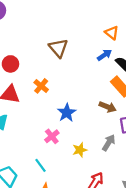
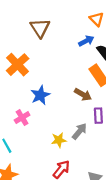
orange cross: (41, 86) -> (18, 65), size x1.5
yellow star: (80, 150) -> (59, 140), moved

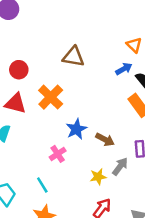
brown triangle: (40, 28) -> (73, 57), turned -45
brown arrow: (83, 94) -> (105, 140), moved

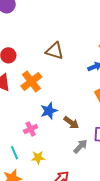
yellow star: (98, 177) -> (38, 158), moved

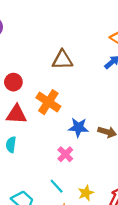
blue star: (49, 111) -> (78, 127), turned -30
yellow star: (38, 158) -> (86, 193), moved

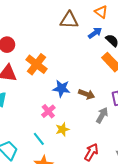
brown triangle: (62, 60) -> (69, 20), moved
yellow star: (86, 193) -> (62, 129), moved

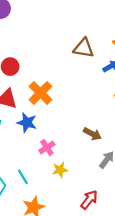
blue star: (61, 88) -> (27, 123), moved
cyan line: (39, 139) -> (23, 177), moved

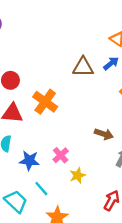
brown triangle: (84, 48) -> (83, 67), moved
blue star: (27, 123) -> (29, 161), moved

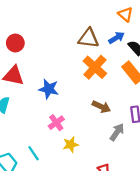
orange cross: (45, 102) -> (95, 67), moved
blue star: (29, 161) -> (49, 89), moved

